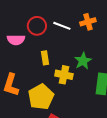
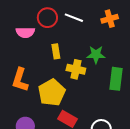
orange cross: (88, 22) -> (110, 19), moved
green star: (83, 61) -> (96, 55), turned 30

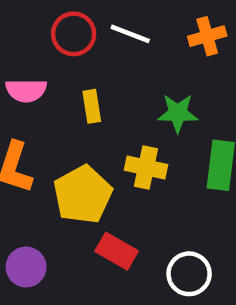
pink semicircle: (25, 32) -> (26, 90), moved
yellow cross: (76, 69) -> (146, 167), moved

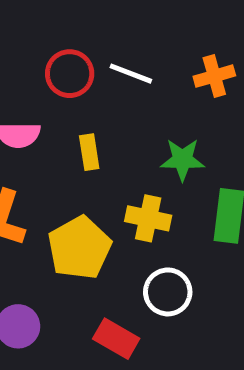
red rectangle: (117, 251) -> (116, 339), moved
white circle: (189, 274) -> (168, 292), moved

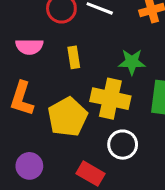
yellow cross: (148, 218) -> (110, 99), size x1.4

